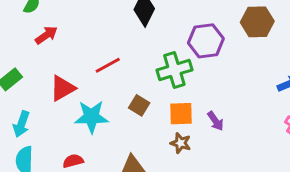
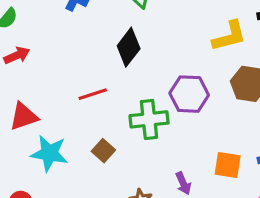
red line: (108, 65) -> (93, 94), moved
orange square: (181, 114) -> (228, 165), moved

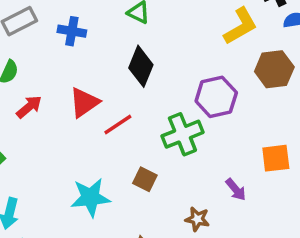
red triangle: (24, 116) -> (84, 102), moved

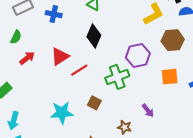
orange square: (276, 158) -> (170, 77), moved

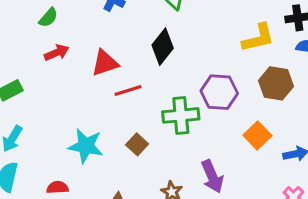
orange square: (170, 77) -> (257, 135), turned 36
purple arrow: (148, 111) -> (212, 177), size x1.5

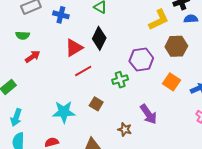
green semicircle: (48, 18) -> (23, 35), turned 64
red triangle: (105, 63) -> (74, 48), moved
green cross: (181, 115) -> (120, 80), size x0.7

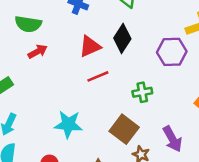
green semicircle: (23, 35) -> (28, 24), size x1.5
purple hexagon: (141, 60) -> (172, 52), moved
brown square: (96, 104) -> (124, 129), moved, size x1.6

